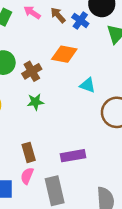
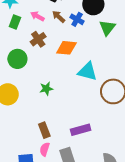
brown cross: (32, 71) -> (38, 39), moved
cyan triangle: (88, 85) -> (87, 71), size x1.5

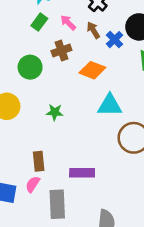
cyan triangle: (87, 71) -> (110, 105), turned -30

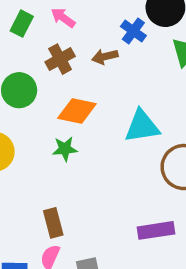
brown arrow: (93, 30) -> (105, 57), moved, turned -63
orange diamond: (92, 70) -> (77, 111), moved
purple rectangle: (82, 173) -> (156, 230), moved

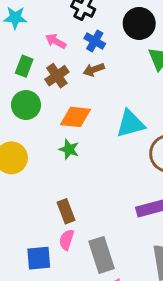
green rectangle: (22, 24) -> (24, 66), moved
blue cross: (133, 31) -> (95, 41), moved
green star: (65, 149) -> (69, 149), turned 30

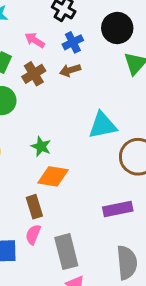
blue cross: (95, 41) -> (73, 42), turned 30
orange diamond: (76, 117) -> (53, 176), moved

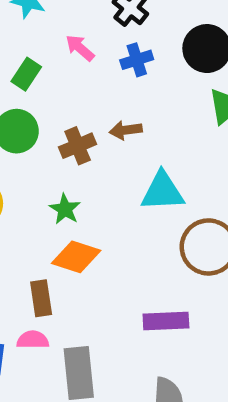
brown arrow: (70, 70) -> (126, 130), moved
brown cross: (34, 74) -> (78, 146), moved
pink semicircle: (33, 235) -> (33, 340), turned 60

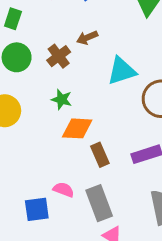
brown rectangle: (41, 298) -> (100, 155), moved
pink semicircle: (33, 340) -> (64, 190), turned 36

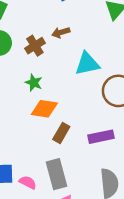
brown rectangle: (100, 155) -> (61, 133), turned 48
pink semicircle: (64, 190) -> (28, 182), moved

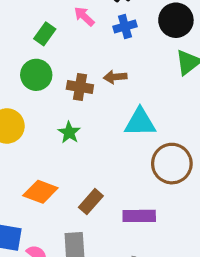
brown cross: (35, 46) -> (80, 87), turned 30
orange diamond: (44, 109) -> (40, 192), moved

